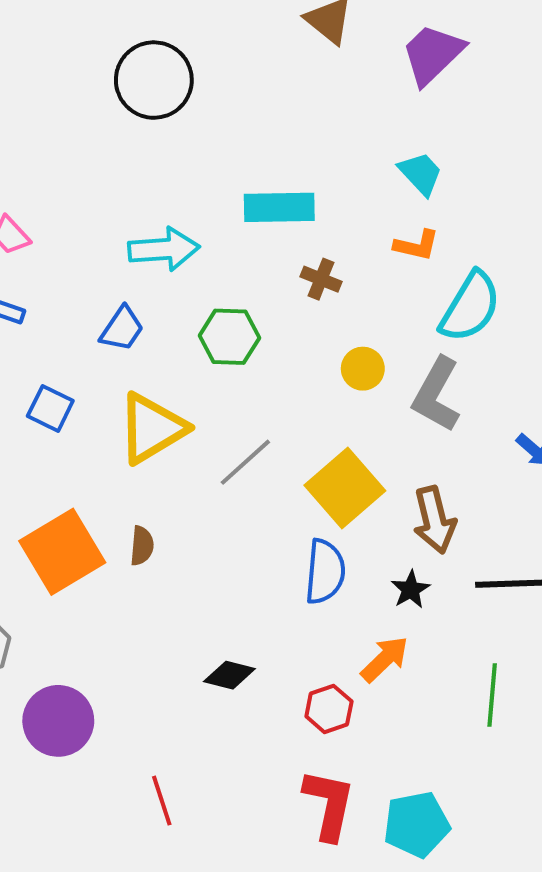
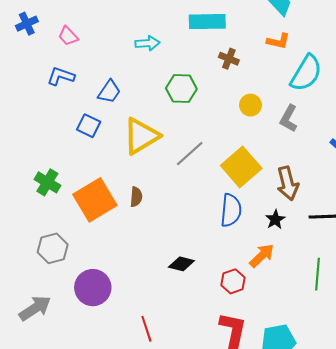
cyan arrow: (164, 249) -> (147, 43), size x0.7
blue trapezoid: (122, 329) -> (109, 92), moved
gray L-shape: (436, 395) -> (289, 118), size x0.7

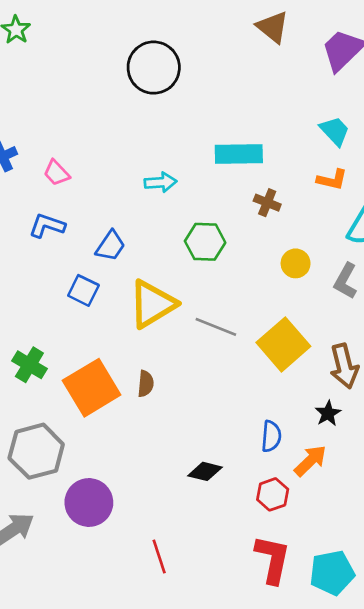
gray line: (190, 154) -> (216, 327), turned 64
blue semicircle: (231, 210) -> (271, 436), moved, size x0.7
gray hexagon: (53, 248) -> (36, 451), size x1.4

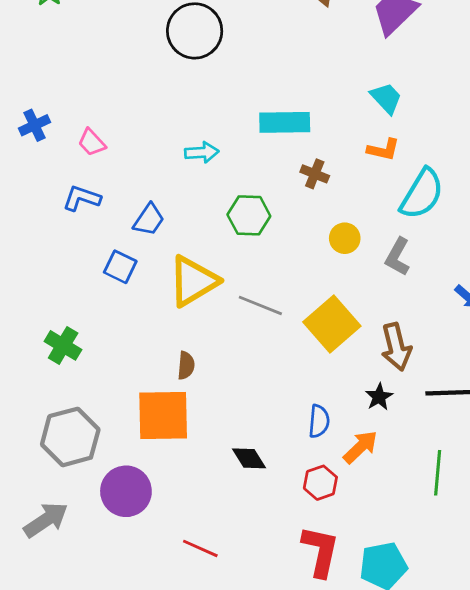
orange square: (92, 388) -> (163, 415), moved, turned 30
black diamond: (205, 471) -> (249, 458), turned 44
red line: (159, 557) -> (200, 548), turned -48

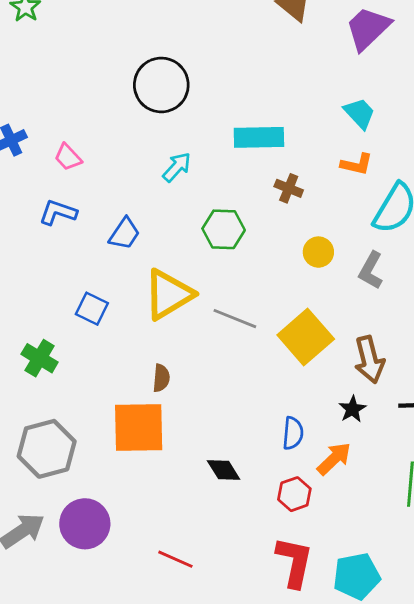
black circle: (195, 31) -> (161, 85), moved
cyan arrow: (202, 152) -> (177, 167), turned -44
blue square: (120, 267) -> (92, 309), moved
purple circle: (126, 491) -> (85, 524), moved

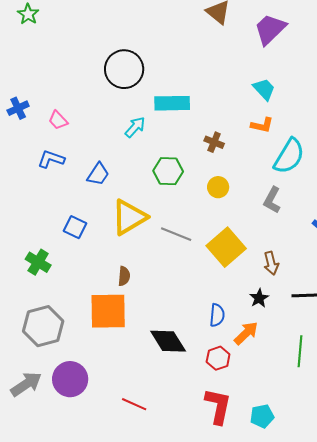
cyan rectangle: (259, 137) -> (172, 103), moved
yellow circle: (318, 252) -> (218, 187), moved
brown arrow: (369, 360) -> (271, 263), size x0.7
black diamond: (224, 470) -> (168, 341), size x1.5
cyan pentagon: (357, 576) -> (262, 416), size x0.7

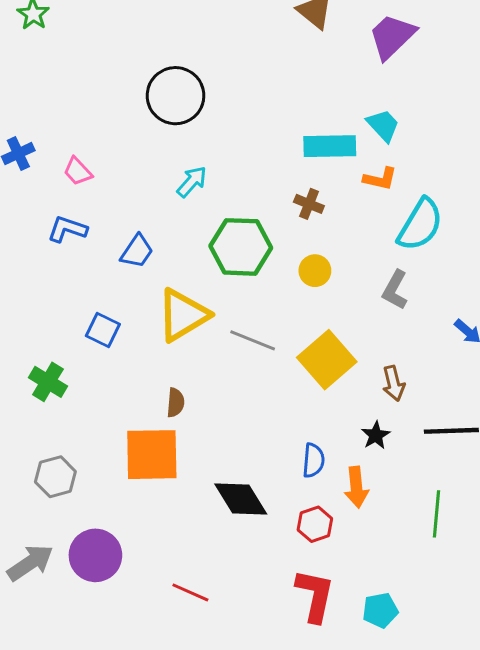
cyan rectangle: (172, 103) -> (330, 146), moved
green hexagon: (168, 171) -> (241, 247), size x1.4
gray hexagon: (43, 326) -> (55, 477), size x0.7
orange arrow: (246, 333) -> (356, 487), turned 128

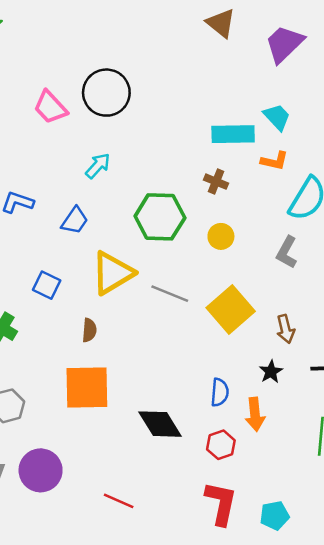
pink trapezoid: (78, 171) -> (50, 107), moved, size x1.4
cyan arrow: (192, 182) -> (98, 166), moved
brown semicircle: (176, 403) -> (89, 330), moved

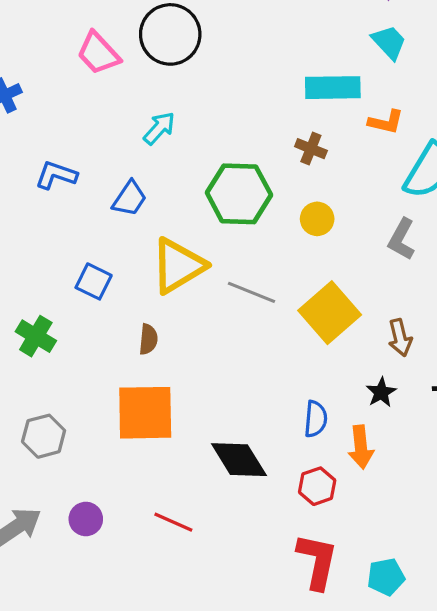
cyan trapezoid: (277, 117) -> (389, 42), moved
purple circle: (41, 470) -> (86, 519), size x0.6
red line: (119, 501) -> (173, 522), moved

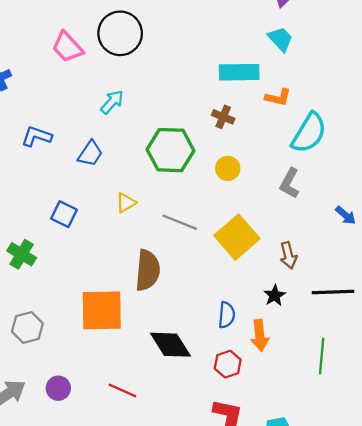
yellow triangle: (178, 266) -> (126, 203), size x0.5
brown semicircle: (148, 339) -> (148, 270), moved, size x1.8

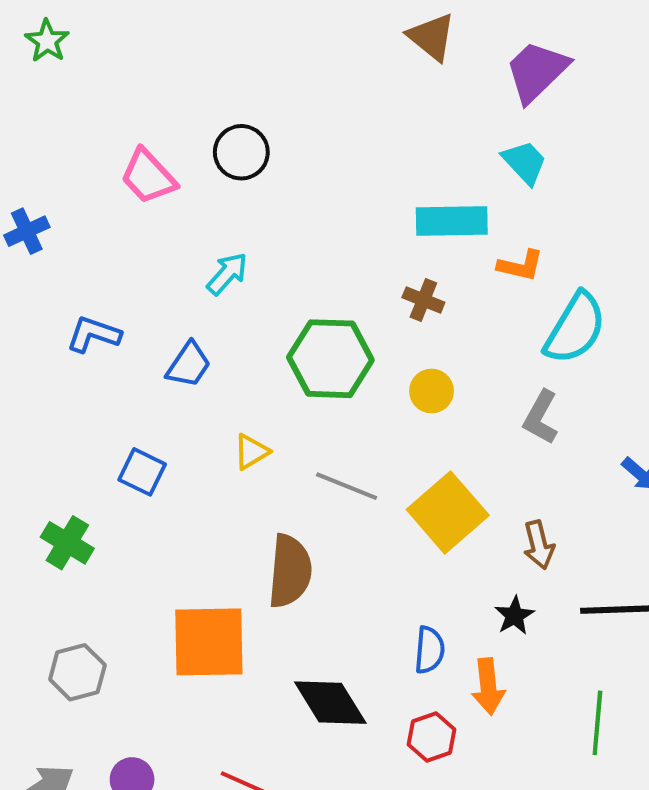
black circle: (120, 33) -> (241, 152), size x0.7

